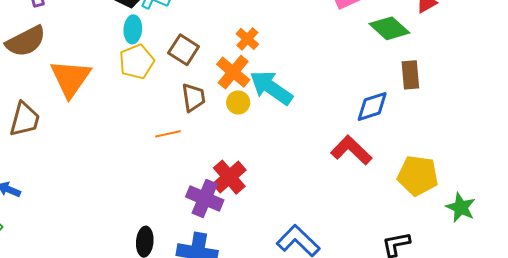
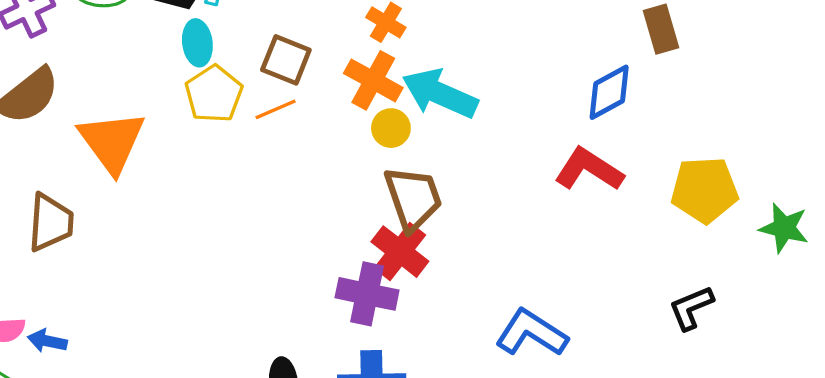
brown trapezoid: (193, 98) -> (413, 198), moved, size x1.4
orange line: (168, 134) -> (276, 109), moved

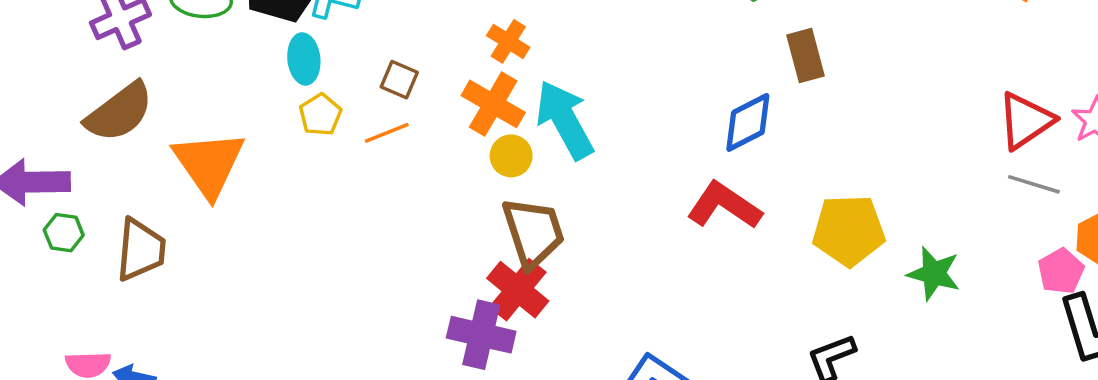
brown square: (286, 60) -> (399, 80), size x0.7
yellow pentagon: (214, 94) -> (320, 115), size x0.7
cyan arrow: (440, 94) -> (565, 120), turned 36

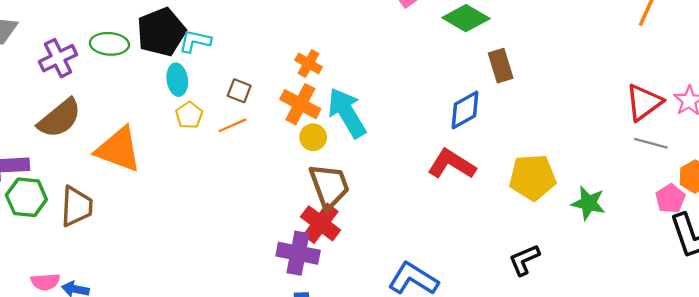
orange triangle: (209, 164) -> (118, 149), turned -33
green hexagon: (64, 233) -> (26, 197), size x1.6

